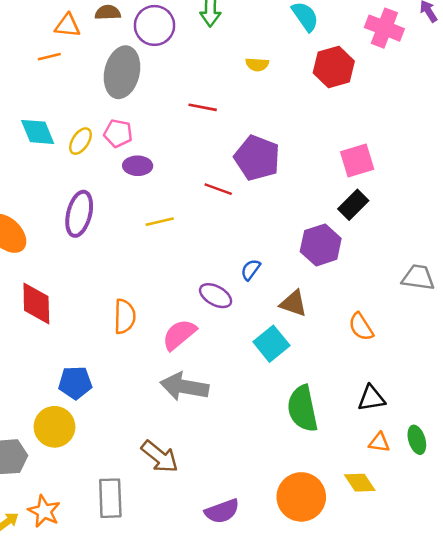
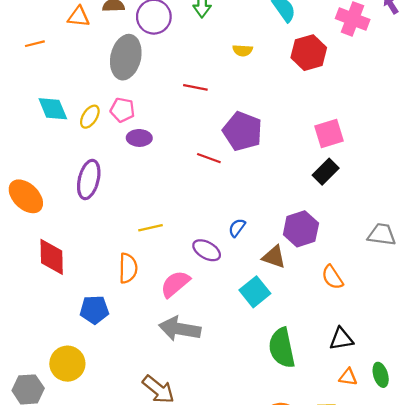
orange line: (49, 57) -> (35, 44), moved
yellow line: (160, 222) -> (150, 228), moved
purple hexagon: (321, 245) -> (301, 229), moved
blue pentagon: (75, 383) -> (94, 310), moved

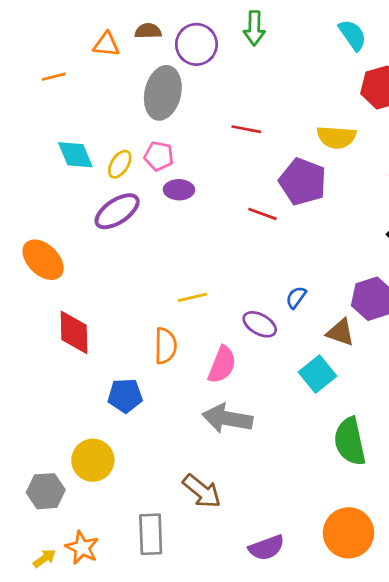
yellow semicircle: (243, 50) -> (336, 137), moved, size x1.6
purple ellipse: (89, 179) -> (117, 211), moved, turned 42
pink semicircle: (175, 284) -> (222, 365), turned 152

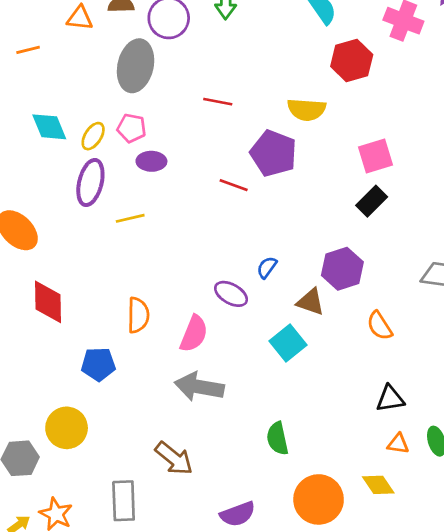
purple ellipse: (117, 211) -> (90, 183), turned -42
yellow line: (192, 297) -> (130, 218), moved
green semicircle: (350, 441) -> (277, 438), moved, size x0.7

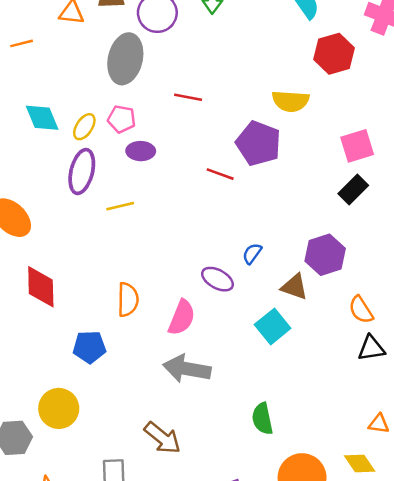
red line: (218, 102) -> (188, 97), moved
black triangle: (390, 399) -> (371, 348), moved

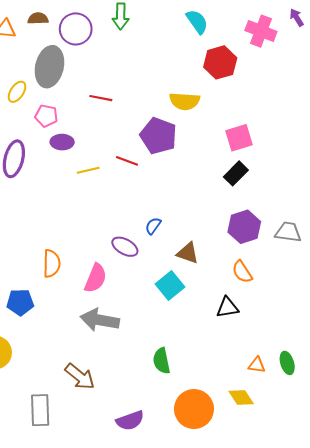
yellow ellipse: (84, 127) -> (17, 92), moved
yellow line: (120, 206) -> (88, 170), moved
purple hexagon: (325, 255) -> (244, 227), moved
black triangle: (371, 348) -> (227, 307), moved

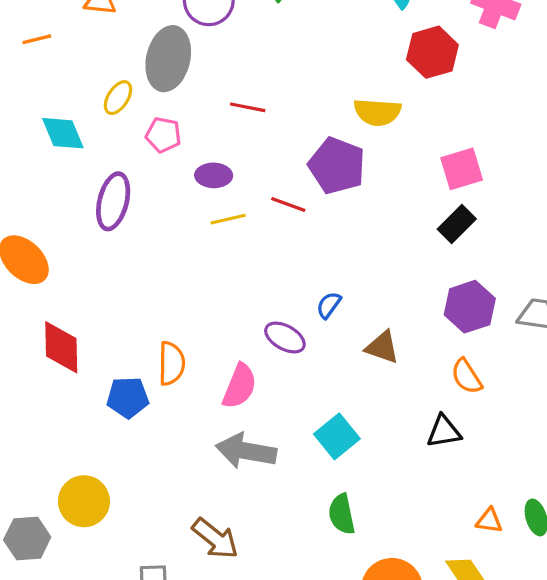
purple ellipse: (62, 142) -> (214, 175), moved
cyan square: (170, 285) -> (337, 436), moved
blue pentagon: (20, 302) -> (128, 397), moved

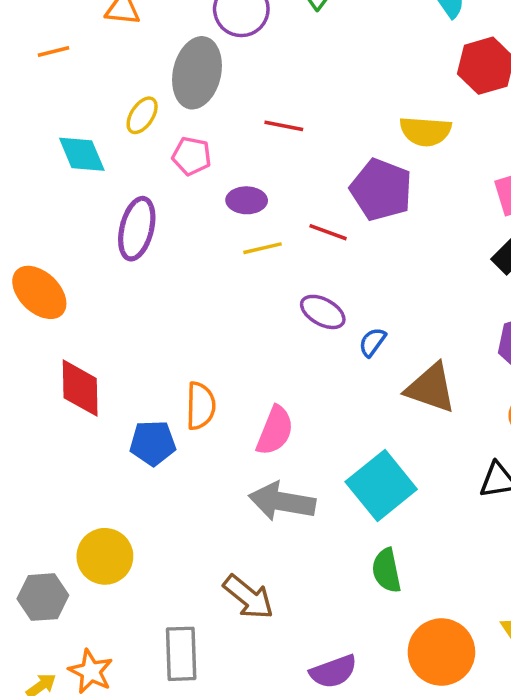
purple ellipse: (285, 337) -> (323, 312), moved
brown triangle: (382, 347) -> (431, 388), size x1.4
cyan square: (337, 436) -> (381, 486), size x1.4

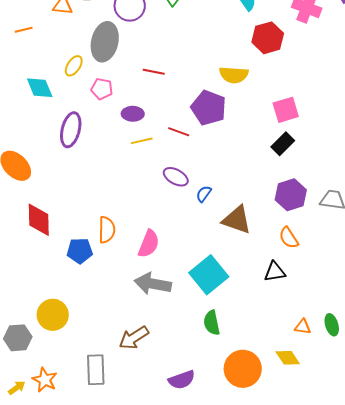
brown arrow: (248, 597) -> (134, 338), turned 108

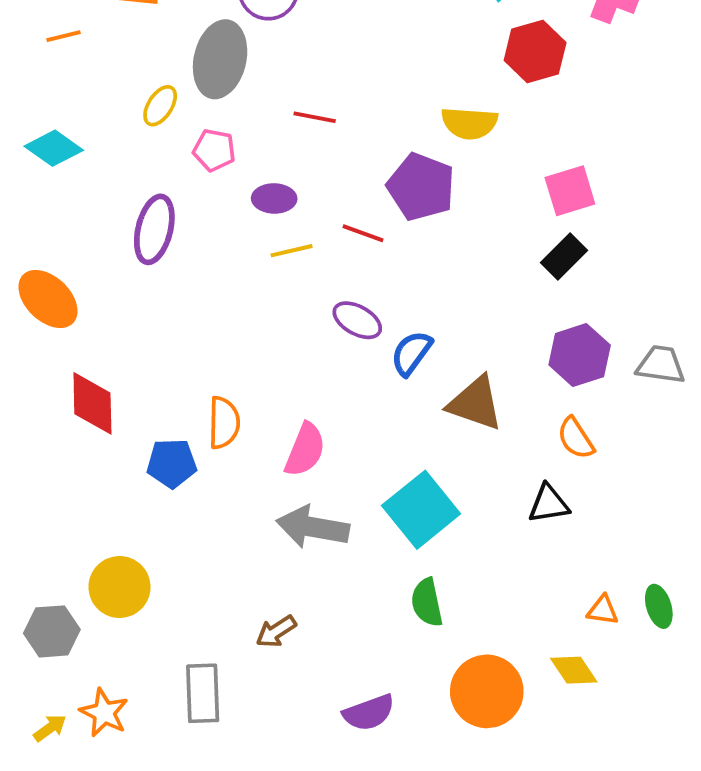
cyan diamond: (40, 88) -> (54, 148), moved, turned -32
blue semicircle: (204, 194) -> (411, 353), size x1.4
brown arrow: (134, 338) -> (276, 631), size x0.7

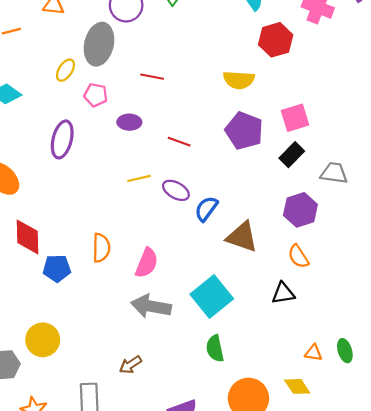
purple pentagon: (421, 187) -> (244, 131), moved
yellow line: (292, 251) -> (139, 178), moved
gray trapezoid: (661, 365) -> (334, 173), moved
blue pentagon: (172, 463) -> (57, 268), moved

